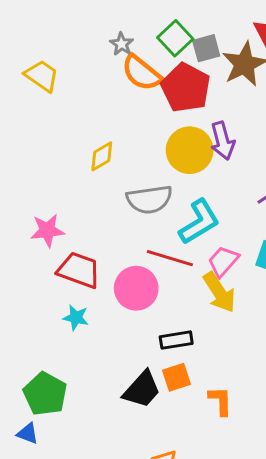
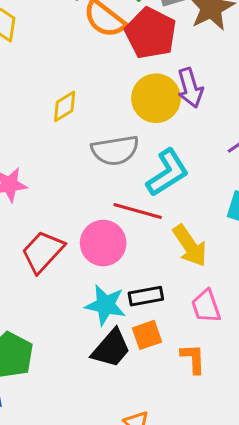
pink trapezoid: (223, 261) -> (206, 306), moved, turned -60
red trapezoid: (79, 270) -> (43, 252), moved, turned -66
cyan star: (76, 318) -> (105, 305), moved, size x1.5

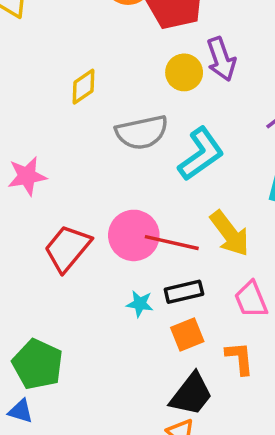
yellow circle: (156, 98) -> (184, 72), size x0.7
red line: (138, 211) -> (172, 243), moved
cyan star: (105, 305) -> (140, 304), size x0.6
black trapezoid: (111, 348) -> (191, 394), moved

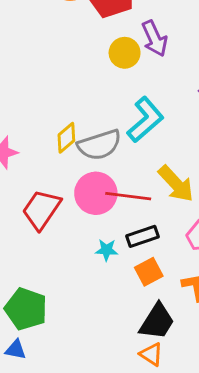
yellow diamond: (84, 87) -> (66, 138), moved
gray semicircle: (142, 132) -> (99, 145), moved

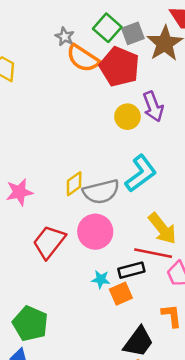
red line: (128, 196) -> (153, 253), moved
orange square: (149, 272) -> (121, 294), moved

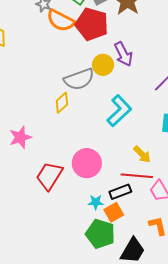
yellow diamond: (74, 184) -> (62, 103), moved
gray semicircle: (101, 192) -> (79, 79), moved
yellow arrow: (162, 229) -> (142, 154), size x0.7
green pentagon: (30, 324) -> (100, 234), moved

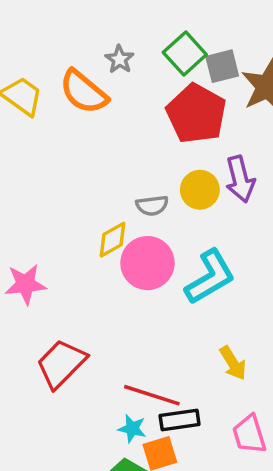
orange semicircle: (61, 21) -> (84, 92), moved
gray semicircle: (79, 79) -> (152, 205), size x0.6
pink circle: (87, 163) -> (147, 263), moved
red line: (137, 176) -> (152, 395), moved

